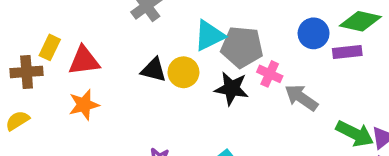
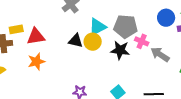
cyan triangle: (209, 36) -> (97, 27), moved
yellow rectangle: (50, 47) -> (16, 29), turned 56

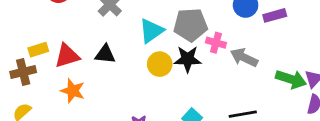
black triangle: (76, 41) -> (105, 54), moved
yellow circle: (93, 42) -> (160, 64), moved
orange star: (36, 62) -> (73, 91), turned -30

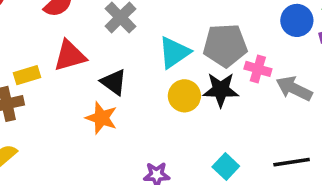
black triangle: (105, 54) -> (114, 82), turned 30
red triangle: (67, 56) -> (70, 56), moved
orange star: (73, 91) -> (101, 118), moved

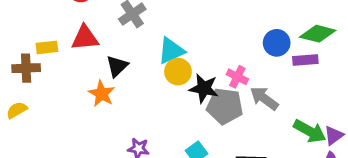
gray pentagon: (225, 45) -> (225, 106), moved
black triangle: (114, 82) -> (117, 66), turned 30
yellow circle: (184, 96) -> (178, 72), moved

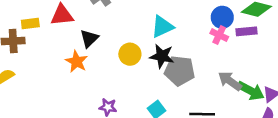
cyan triangle: (171, 51) -> (162, 27), moved
yellow circle: (178, 72) -> (130, 54), moved
pink cross: (237, 77) -> (219, 35), moved
gray arrow: (264, 98) -> (230, 81), moved

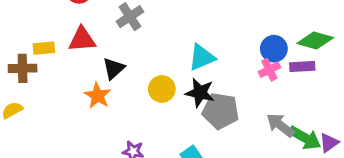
pink cross: (219, 35) -> (269, 70), turned 36

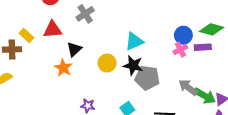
yellow rectangle: (44, 48) -> (26, 36), turned 48

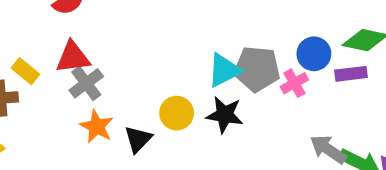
gray cross: (85, 14) -> (86, 83), moved
black triangle: (74, 49) -> (138, 139), moved
pink cross: (180, 50) -> (294, 83), moved
gray pentagon: (147, 78) -> (257, 69), moved

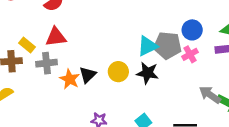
blue circle: (314, 54) -> (192, 30), moved
gray cross: (86, 83) -> (47, 63), moved, turned 30
black triangle: (138, 139) -> (88, 75), moved

